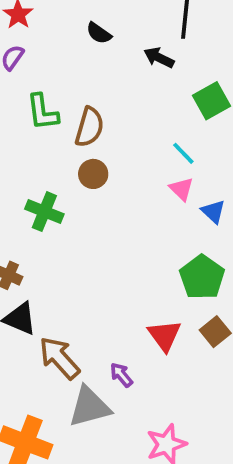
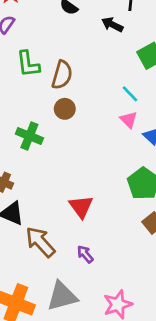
red triangle: (165, 335) -> (81, 207), moved
gray triangle: (89, 407) -> (62, 296), moved

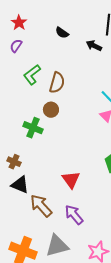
green L-shape: (28, 64) -> (32, 75), turned 60
brown circle: (65, 109) -> (51, 110), moved
purple arrow: (85, 254) -> (74, 215), size x1.5

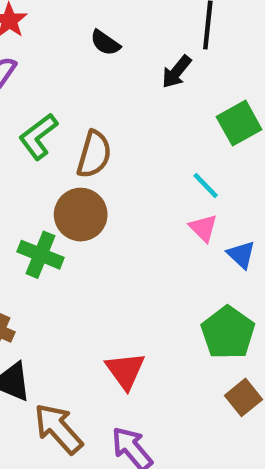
black arrow: (94, 46) -> (177, 72), turned -77
brown circle: (51, 110) -> (81, 215), size x1.5

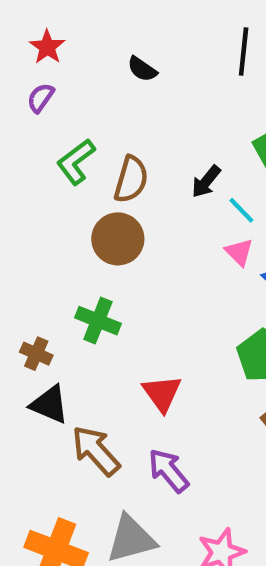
black arrow: (177, 72) -> (206, 182), moved
green cross: (41, 255) -> (98, 321), moved

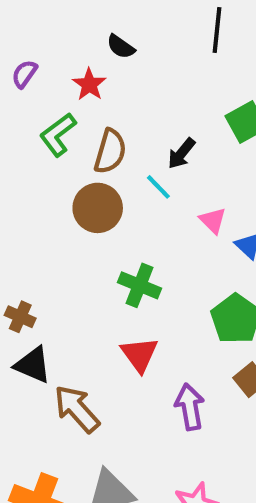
red star: (47, 47) -> (89, 84), moved
cyan line: (241, 210) -> (158, 187), moved
green cross: (98, 321) -> (140, 285), moved
purple arrow: (169, 471) -> (190, 407), moved, turned 30

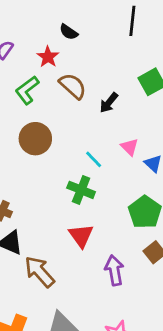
brown semicircle: (110, 151) -> (73, 86), moved, turned -64
cyan line: (158, 187) -> (94, 159), moved
brown circle: (98, 208) -> (35, 139), moved

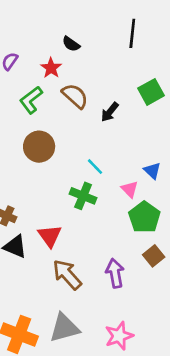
pink triangle: (130, 147) -> (130, 189), moved
red triangle: (81, 236) -> (50, 236), moved
brown arrow: (40, 272) -> (67, 275), moved

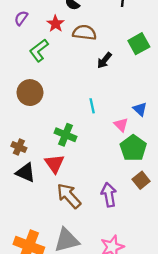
brown semicircle: (75, 96) -> (84, 33), moved, turned -35
brown circle: (39, 147) -> (30, 93), moved
cyan line: (95, 167) -> (92, 106), turned 32
green cross: (83, 196) -> (66, 135), moved

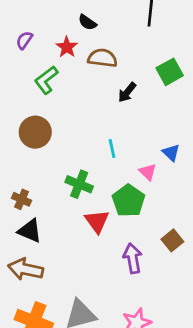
green pentagon: (133, 148) -> (128, 201), moved
red triangle: (54, 164) -> (97, 221), moved
brown arrow: (69, 196) -> (26, 269), moved, turned -36

